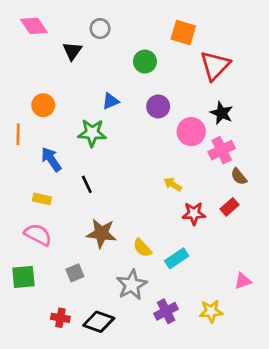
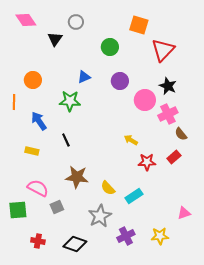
pink semicircle: (38, 235) -> (38, 188), moved
red cross: (60, 318) -> (38, 241), moved

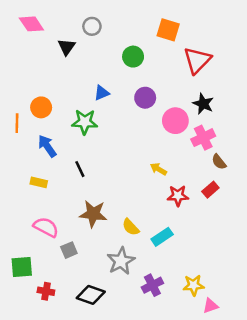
orange circle: (33, 80) -> (41, 107), moved
green square: (18, 210) -> (22, 267), moved
pink triangle: (184, 213) -> (210, 306), moved

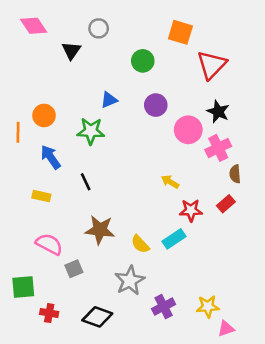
brown semicircle: (219, 162) -> (235, 174), turned 35
cyan rectangle: (162, 237) -> (174, 239), moved

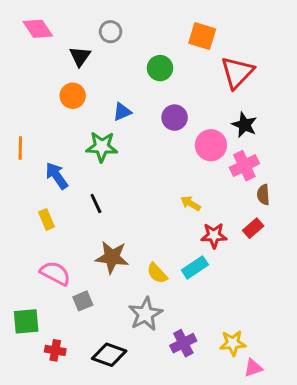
orange circle: (44, 115) -> (73, 96), moved
yellow rectangle: (41, 196) -> (46, 219), turned 54

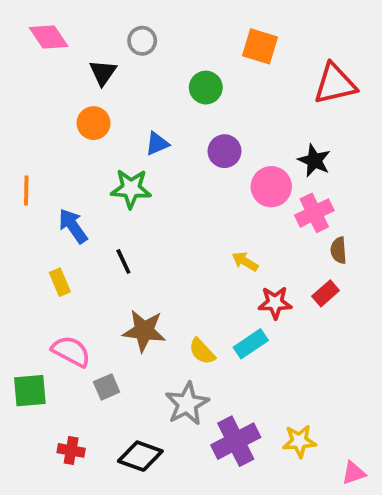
red triangle: (237, 72) -> (335, 84), moved, turned 33
green square: (26, 321) -> (30, 391), moved
purple cross: (183, 343) -> (236, 441), size x1.4
pink triangle: (253, 368) -> (354, 473), moved

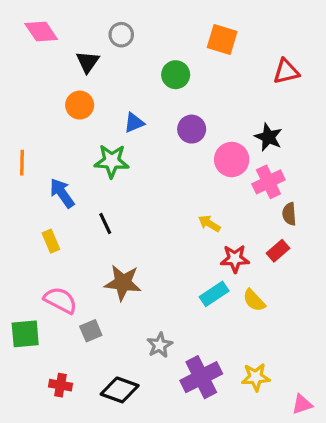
red triangle: (335, 84) -> (286, 71), size x0.7
yellow semicircle: (202, 351) -> (254, 300), moved
gray star: (187, 404) -> (160, 345), size x0.7

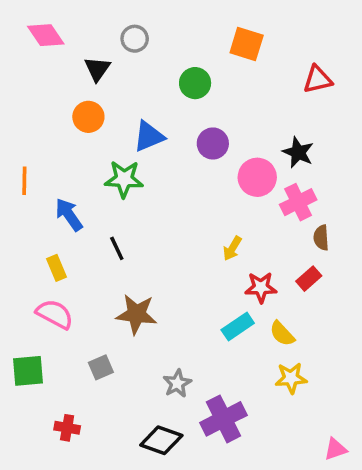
blue triangle: (134, 123) -> (149, 136), size x1.4
yellow arrow: (209, 224) -> (232, 248), turned -90
pink semicircle: (60, 300) -> (55, 314), moved
yellow star: (256, 377) -> (291, 378), moved
black diamond: (120, 390) -> (161, 440), moved

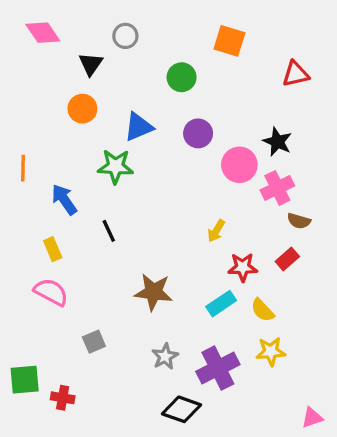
brown semicircle: (321, 238) -> (299, 221), turned -70
brown star: (136, 314) -> (153, 292), moved
green square: (28, 371) -> (25, 380), moved
purple cross: (223, 419) -> (218, 368), moved
black diamond: (161, 440) -> (182, 409), moved

